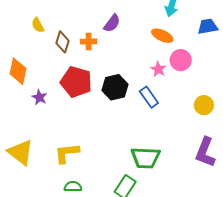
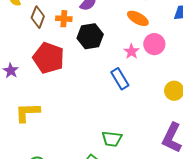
black hexagon: (115, 87) -> (90, 36), moved
yellow L-shape: (67, 153) -> (27, 112), moved
green trapezoid: (146, 158) -> (112, 139), size x0.7

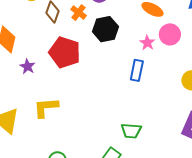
orange cross: (64, 19) -> (79, 13), turned 35
blue rectangle: (120, 79) -> (137, 70), turned 45

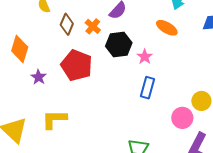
pink circle: (170, 34) -> (182, 118), moved
pink star: (147, 43) -> (145, 57), moved

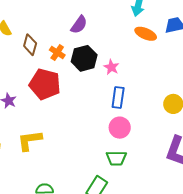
orange cross: (93, 26) -> (57, 53), moved
orange ellipse: (167, 28) -> (146, 34), moved
pink circle: (182, 118) -> (120, 128), moved

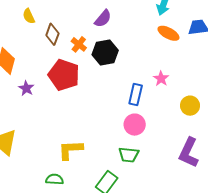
pink star: (111, 67) -> (161, 79), moved
yellow L-shape: (30, 140) -> (70, 150), moved

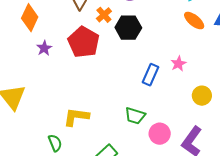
pink circle: (135, 125) -> (160, 134), moved
green trapezoid: (129, 155) -> (135, 116), moved
green semicircle: (54, 179) -> (55, 143), turned 54

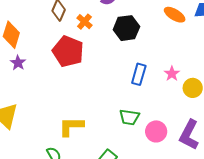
black hexagon: (128, 28) -> (126, 28), moved
purple star: (44, 48) -> (18, 63), moved
pink star: (178, 64) -> (172, 74), moved

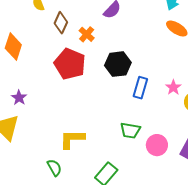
black hexagon: (126, 28) -> (118, 64), moved
purple star: (18, 63) -> (19, 98), moved

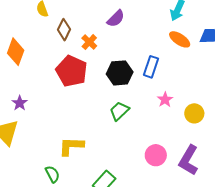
pink star: (173, 87) -> (165, 100), moved
blue rectangle: (140, 88) -> (151, 67), moved
green trapezoid: (130, 130) -> (119, 111), moved, turned 125

